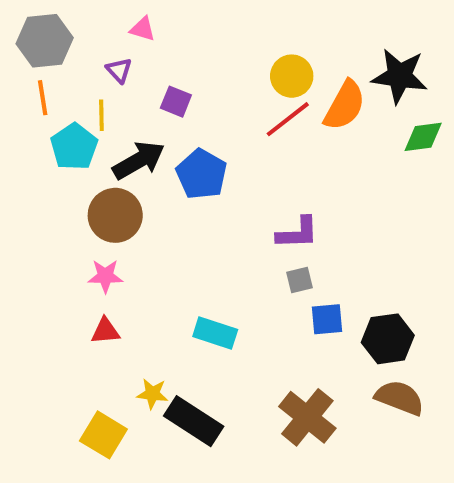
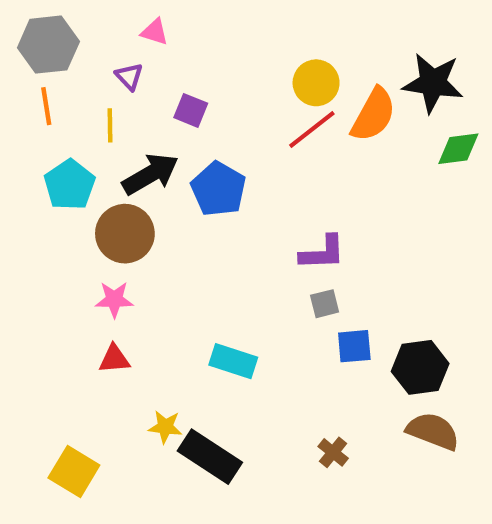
cyan pentagon: (74, 147) -> (70, 185), moved
brown cross: (307, 417) -> (333, 452), size x0.5
yellow square: (103, 435) -> (74, 472), moved

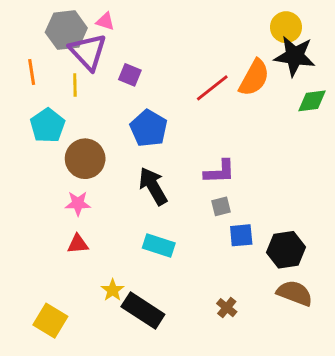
gray hexagon: (48, 45) -> (66, 30), moved
purple triangle: (129, 76) -> (88, 52), size x2.0
yellow circle: (316, 83) -> (286, 27), moved
black arrow: (150, 174) -> (153, 186), moved, turned -90
yellow star: (165, 427) -> (113, 290), turned 30

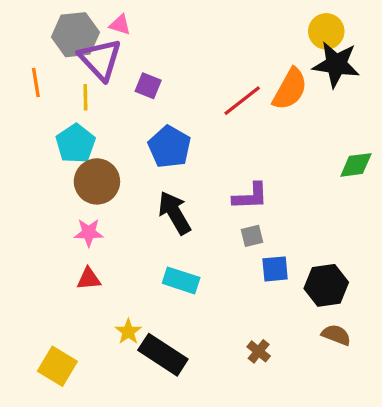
green diamond: (312, 101) -> (356, 165), moved
cyan pentagon: (48, 125) -> (76, 144), moved
brown semicircle: (295, 293) -> (336, 335), size x0.7

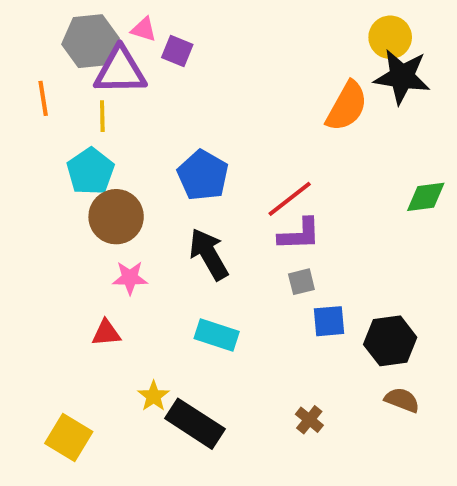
purple triangle: (100, 59) -> (120, 71), turned -48
purple square: (148, 86) -> (177, 51), moved
red line: (242, 101) -> (290, 199), moved
pink star: (89, 233) -> (130, 278), moved

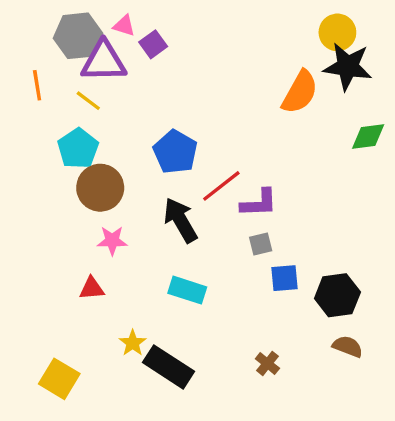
purple square: (177, 51) -> (153, 44), turned 32
yellow line: (102, 116) -> (88, 101), turned -52
green diamond: (426, 197) -> (368, 137), moved
red line: (290, 199) -> (221, 186), moved

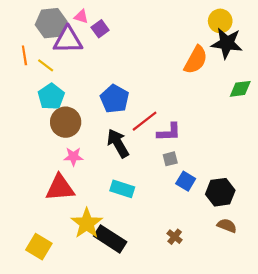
yellow line: (88, 101) -> (46, 65), moved
blue square: (285, 278) -> (186, 181), turned 36
red triangle: (92, 288) -> (60, 188), size x1.8
yellow star: (133, 343) -> (87, 223), size x1.8

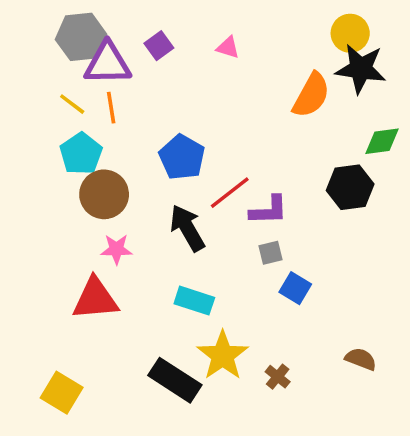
pink triangle: (81, 17) -> (228, 47), moved
orange line: (24, 55) -> (111, 108), moved
black hexagon: (220, 192) -> (350, 187), moved
yellow star: (87, 223) -> (223, 355), moved

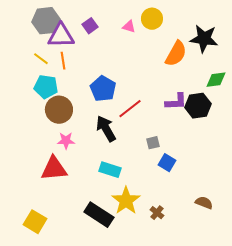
yellow circle: (350, 33) -> (152, 19), moved
cyan pentagon: (81, 154) -> (46, 87), turned -30
purple L-shape: (269, 210) -> (176, 102), moved

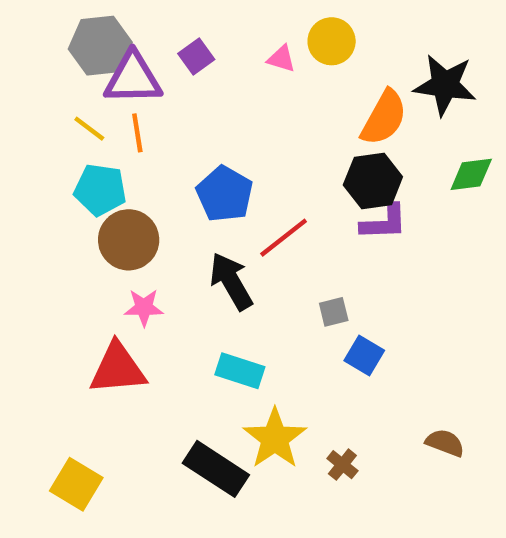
black hexagon: (198, 106) -> (373, 181), moved

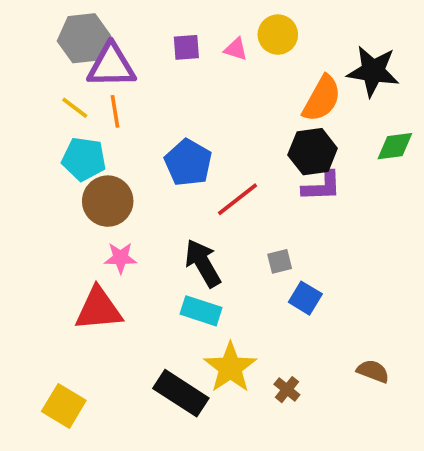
purple square: (196, 57) -> (186, 47), moved, turned 32
black arrow: (231, 281) -> (203, 263), moved

